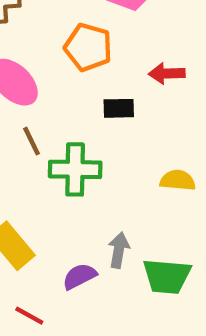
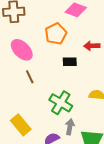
orange pentagon: (88, 47) -> (56, 34), turned 30
green cross: (75, 169) -> (61, 103), moved, turned 30

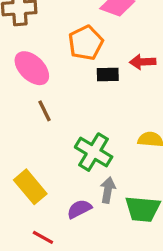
black rectangle: (70, 62) -> (108, 74), moved

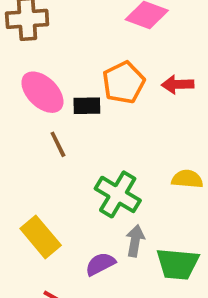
orange pentagon: (86, 43) -> (124, 83), moved
black rectangle: (108, 74) -> (87, 106), moved

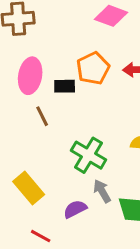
pink ellipse: (42, 92) -> (30, 76), turned 56
gray arrow: (135, 241) -> (102, 191), turned -40

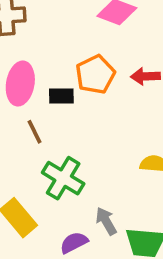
green cross: (89, 155) -> (63, 178), moved

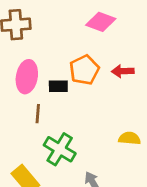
brown line: (35, 132) -> (38, 114), turned 30

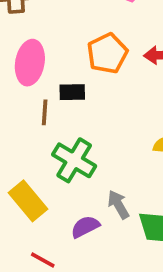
black rectangle: (58, 86) -> (72, 92), moved

